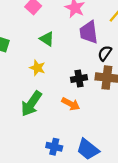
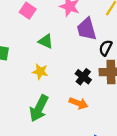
black cross: (79, 79) -> (83, 77), turned -35

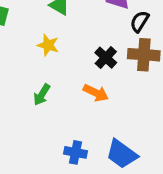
green arrow: (39, 108) -> (42, 95), size x0.6

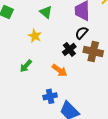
black semicircle: (140, 21) -> (82, 33), moved
blue cross: (75, 152) -> (50, 96), moved, turned -32

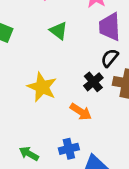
yellow star: (35, 36) -> (42, 87), moved, size x1.5
green arrow: (26, 66) -> (29, 154), moved, turned 80

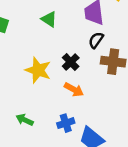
black cross: (93, 82) -> (71, 62), moved
green arrow: (29, 154) -> (25, 120), moved

